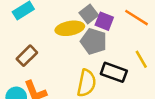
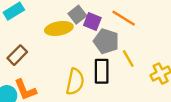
gray pentagon: (94, 41) -> (106, 41), moved
black rectangle: (114, 72) -> (102, 71), turned 70

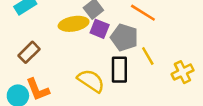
purple square: (92, 22) -> (100, 29), moved
yellow semicircle: (75, 82) -> (91, 81), turned -68

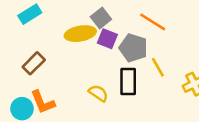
yellow semicircle: (91, 81) -> (98, 93), size x0.7

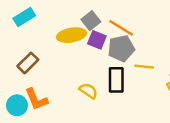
orange line: (153, 22) -> (121, 28), moved
gray pentagon: (133, 48) -> (121, 48), turned -30
yellow line: (158, 67) -> (144, 67), turned -54

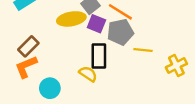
black rectangle: (116, 80) -> (99, 56), moved
orange L-shape: (36, 99) -> (26, 67), moved, turned 90
cyan circle: (17, 105) -> (50, 88), moved

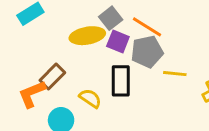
brown rectangle: (28, 46) -> (52, 76), moved
yellow semicircle: (88, 74) -> (90, 98), moved

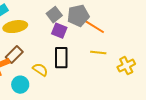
orange line: (147, 27) -> (94, 27), moved
yellow ellipse: (87, 36) -> (15, 27), moved
gray pentagon: (147, 52) -> (78, 16), moved

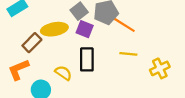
yellow ellipse: (15, 27) -> (54, 29), moved
brown rectangle: (14, 55) -> (32, 43), moved

